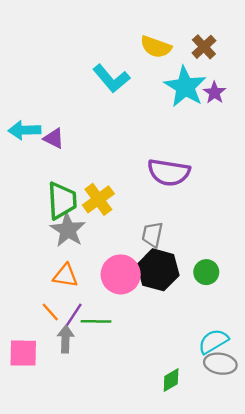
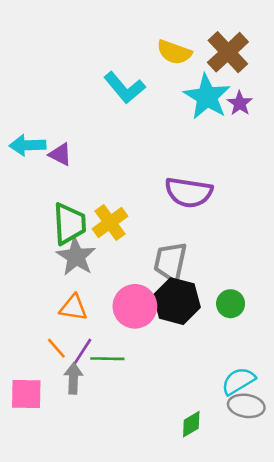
brown cross: (204, 47) -> (228, 52), size x1.5
gray trapezoid: (152, 235) -> (170, 262), size x1.4

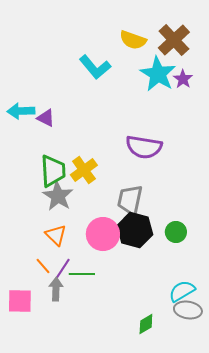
orange triangle: (73, 308) -> (56, 235), turned 35

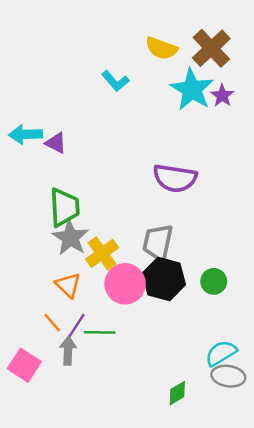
cyan L-shape: (95, 67) -> (115, 81), size x0.7
yellow cross: (84, 170) -> (102, 253), moved
pink square: (20, 301) -> (24, 365), turned 32

